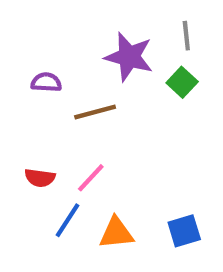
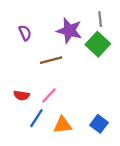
purple semicircle: (46, 82) -> (25, 33), moved, turned 63
green square: (182, 82) -> (98, 44), size x1.5
blue square: (184, 231) -> (99, 124), turned -36

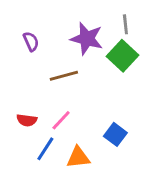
blue square: (99, 124) -> (115, 134), moved

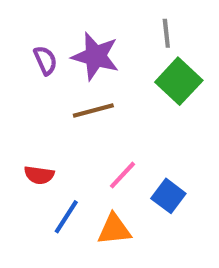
gray line: (125, 24) -> (166, 33), moved
purple star: (87, 39) -> (95, 56), moved
pink line: (61, 120) -> (123, 175), moved

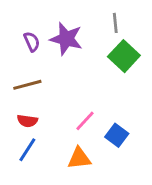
brown line: (93, 110) -> (27, 85), moved
blue line: (66, 217) -> (27, 150), moved

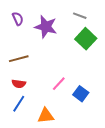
gray line: (115, 23) -> (80, 16), turned -64
purple semicircle: (32, 42) -> (18, 19), moved
orange triangle: (79, 158) -> (46, 116), moved

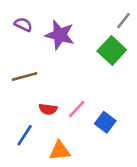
gray line: (80, 16) -> (124, 21), moved, turned -72
purple semicircle: (18, 19) -> (23, 24), turned -40
red semicircle: (19, 84) -> (48, 109), moved

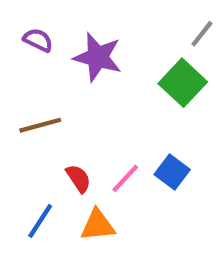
red semicircle: (48, 109) -> (78, 178), turned -132
blue square: (105, 122) -> (172, 172), moved
orange triangle: (60, 151) -> (98, 225), moved

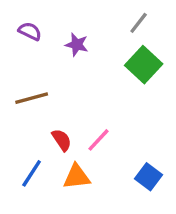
gray line: (202, 34) -> (139, 23), moved
purple star: (98, 57) -> (77, 45), size x0.6
blue square: (172, 172) -> (149, 177), moved

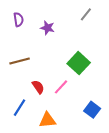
purple semicircle: (30, 31) -> (18, 20), turned 56
green square: (144, 65) -> (79, 63), moved
orange triangle: (77, 177) -> (48, 120), moved

